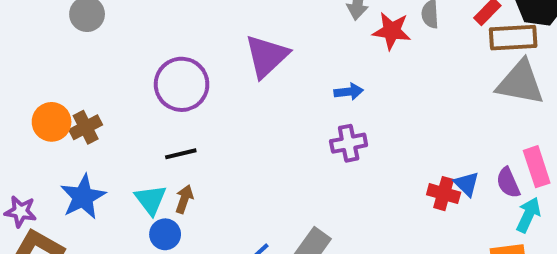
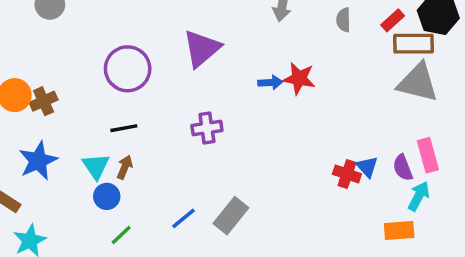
red star: (392, 31) -> (299, 78), moved
purple cross: (349, 143) -> (207, 128), moved

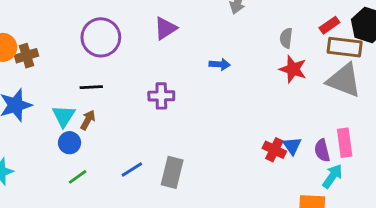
gray semicircle: (343, 20) -> (286, 38), moved
purple triangle: (202, 48) -> (166, 28), size x0.7
red star: (299, 78) -> (293, 69), moved
gray rectangle: (231, 216) -> (172, 172), turned -32

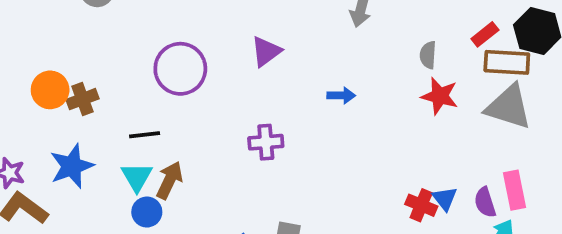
black line: (91, 87) -> (145, 135), moved
brown arrow: (88, 120) -> (170, 180), size x1.4

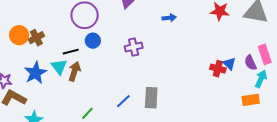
cyan triangle: (137, 177) -> (59, 67), moved
brown arrow: (170, 180) -> (75, 71), moved
blue circle: (147, 212) -> (93, 41), moved

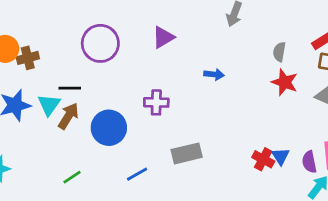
blue circle: (93, 41) -> (109, 128), moved, size x1.6
gray rectangle: (151, 98) -> (187, 153), moved, turned 60
blue line: (123, 101) -> (137, 174), moved

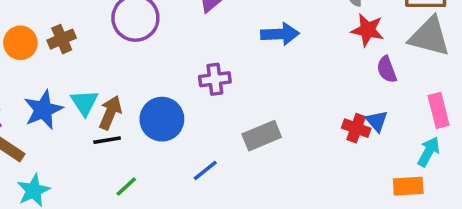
brown cross: (28, 58) -> (62, 39), moved
blue arrow: (214, 74) -> (280, 34), size x1.5
black line: (70, 88) -> (107, 140), moved
purple semicircle: (309, 162) -> (387, 69), moved

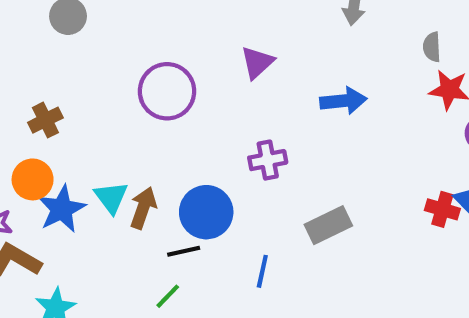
brown cross: (62, 39) -> (45, 120), moved
orange circle: (20, 43) -> (33, 179), moved
black line: (107, 140) -> (184, 251), moved
blue line: (205, 170) -> (262, 271), turned -36

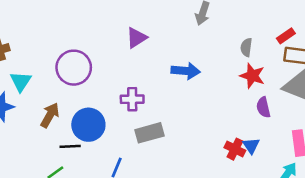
purple circle: (167, 91) -> (74, 68), moved
cyan triangle: (111, 197) -> (21, 81), moved
gray rectangle: (328, 225) -> (150, 133), moved

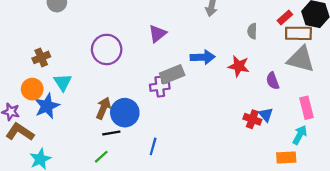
purple circle: (74, 68) -> (107, 49), moved
red star: (252, 76) -> (239, 66), moved
brown arrow: (50, 115) -> (103, 108), moved
gray rectangle: (150, 133) -> (172, 74), moved

